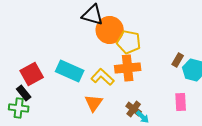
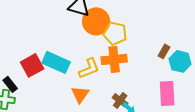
red square: (32, 74) -> (32, 65), moved
yellow L-shape: (103, 77) -> (89, 68), turned 115
pink rectangle: (181, 102) -> (167, 93), size x1.4

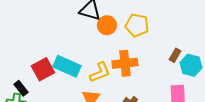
orange circle: (96, 21) -> (107, 25), size x0.7
yellow pentagon: (115, 33) -> (137, 25), moved

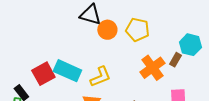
orange cross: (125, 63) -> (152, 68), moved, turned -30
cyan hexagon: (191, 65) -> (190, 45), moved

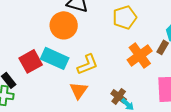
orange circle: (107, 30) -> (64, 25), moved, size x1.4
yellow pentagon: (137, 30) -> (125, 17), turned -30

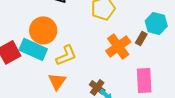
orange circle: (64, 25) -> (43, 30), moved

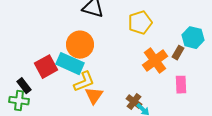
yellow L-shape: (66, 55) -> (84, 82), moved
pink rectangle: (144, 80) -> (181, 85), moved, size x0.7

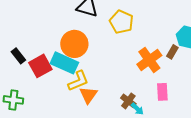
yellow pentagon: (140, 23) -> (121, 22), moved, turned -30
pink rectangle: (181, 85) -> (162, 92), moved
black rectangle: (24, 86) -> (18, 56), moved

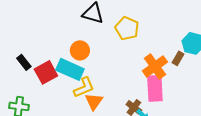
orange circle: (74, 44) -> (80, 50), size x0.7
pink rectangle: (162, 92) -> (155, 88), moved, size x1.5

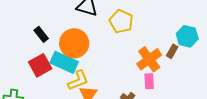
orange circle: (80, 50) -> (74, 43), size x1.5
black rectangle: (24, 62) -> (41, 34), moved
pink rectangle: (155, 88) -> (149, 81), size x0.6

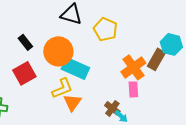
brown rectangle: (172, 51) -> (156, 59), size x1.5
cyan rectangle: (64, 62) -> (75, 68), moved

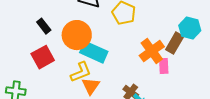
pink rectangle: (133, 89) -> (164, 66), moved

